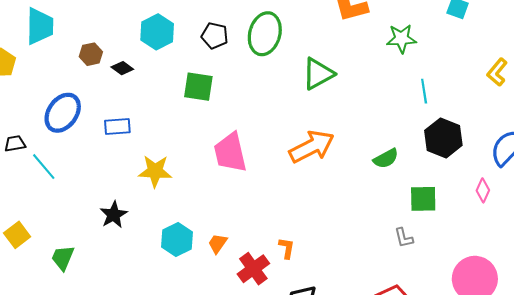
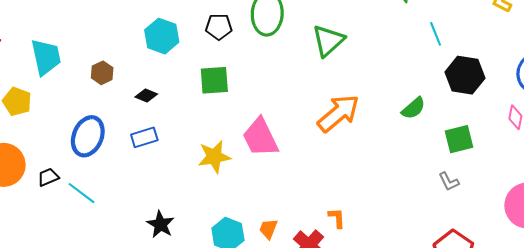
black diamond: (122, 68) -> (146, 95), moved
yellow star: (155, 171) -> (214, 157), moved

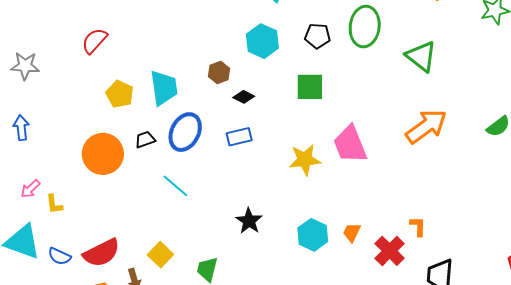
green triangle: (328, 41) -> (421, 56), turned -44
cyan trapezoid: (46, 57) -> (164, 88), moved
brown hexagon: (102, 73) -> (219, 73), moved
black trapezoid: (48, 177) -> (145, 139), moved

